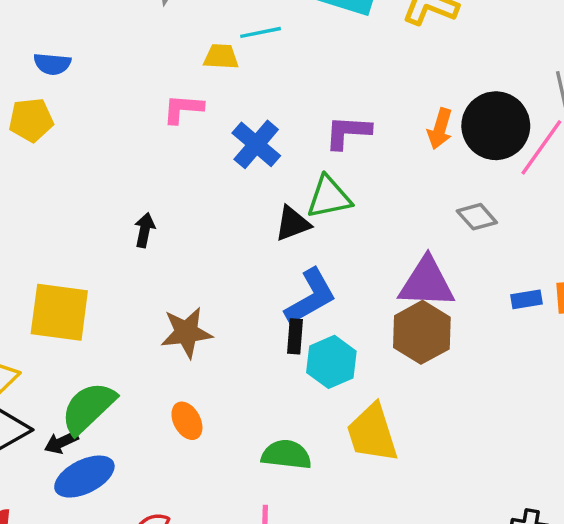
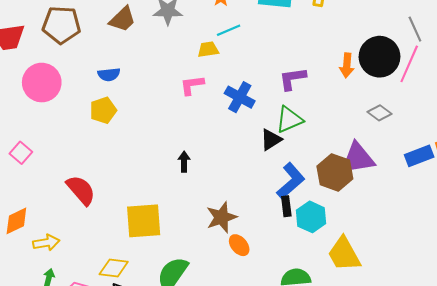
blue rectangle: (527, 299) -> (419, 156), size x1.5
brown hexagon: (422, 332) -> (335, 172), moved
orange ellipse: (187, 421) -> (239, 245), moved

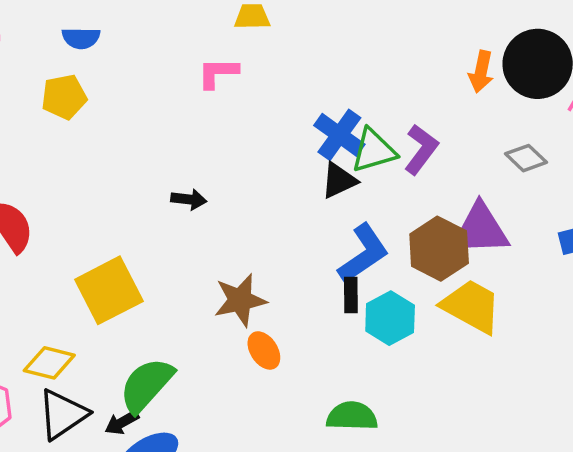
purple L-shape: (293, 79) -> (421, 149), moved, turned 128
blue cross: (240, 97) -> (339, 135), moved
black arrow: (184, 162) -> (189, 199), turned 90
yellow square: (144, 221) -> (109, 290), turned -30
yellow trapezoid: (344, 254) -> (471, 306), moved, turned 141

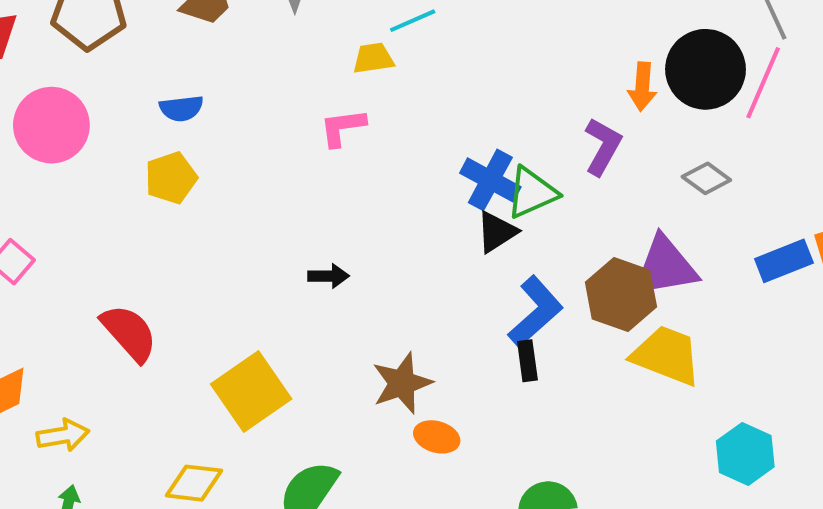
purple L-shape: (421, 149) -> (603, 146), moved
cyan hexagon: (390, 318) -> (745, 454), moved
orange ellipse: (264, 350) -> (437, 437), turned -33

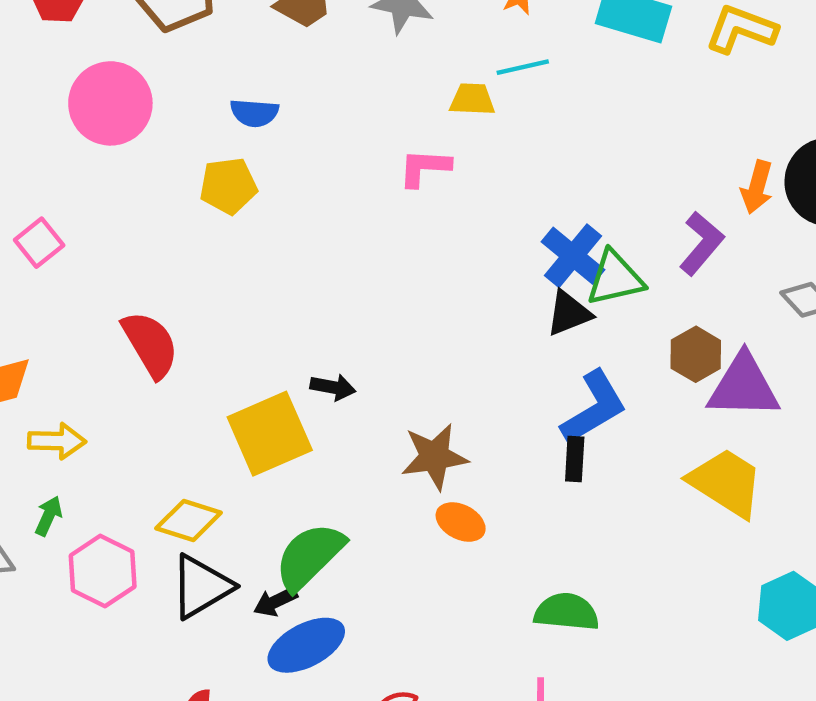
black arrow: (329, 276) -> (333, 387), moved
brown hexagon: (621, 294) -> (696, 354), moved, size x0.7

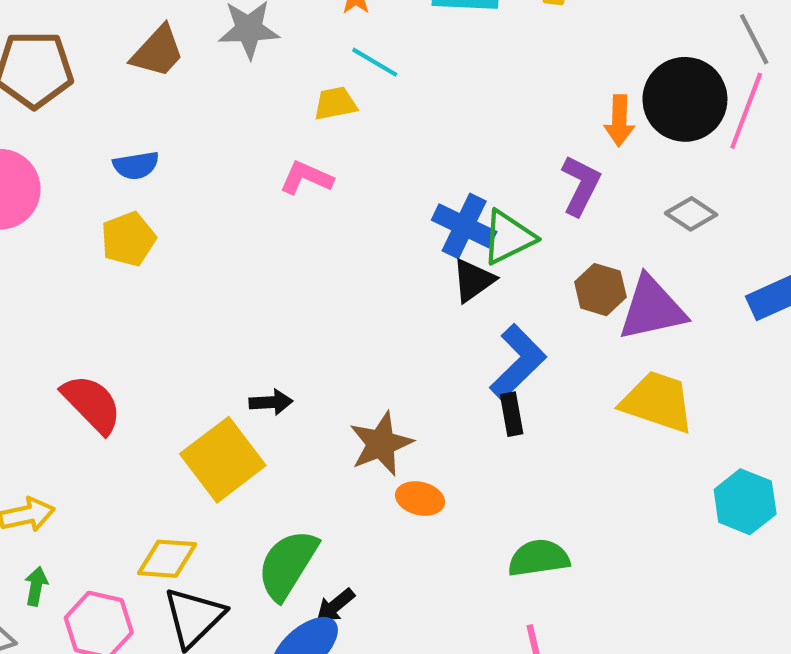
cyan line: (523, 67) -> (375, 62), turned 57
pink L-shape: (424, 168) -> (306, 178), turned 34
black arrow: (275, 602) -> (335, 605), moved

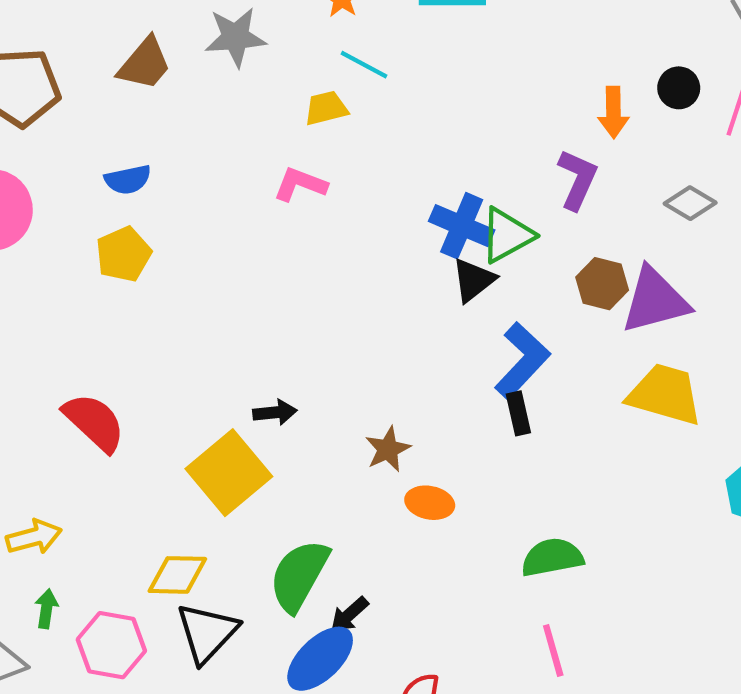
black circle: (685, 99) -> (679, 88), size x0.5
brown star: (381, 444) -> (388, 449), size x0.7

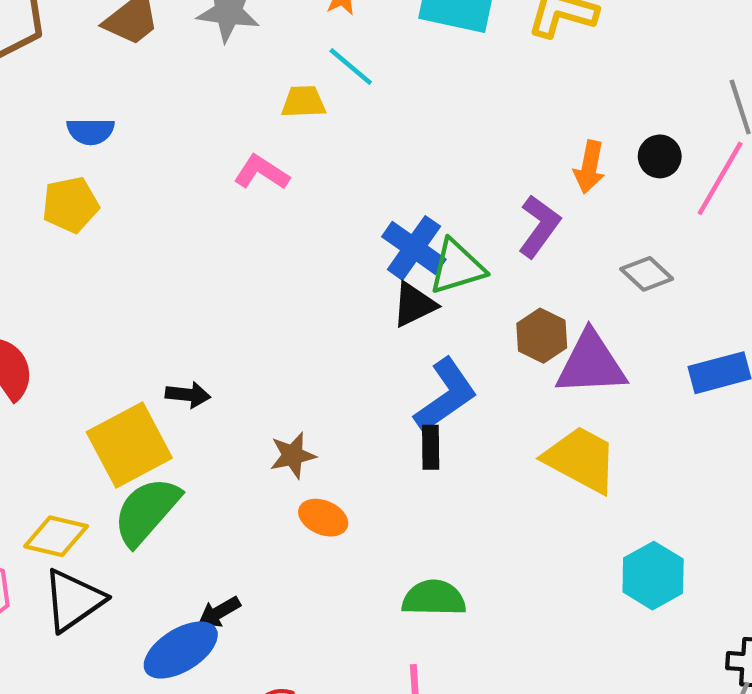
green semicircle: (299, 575) -> (147, 511), moved

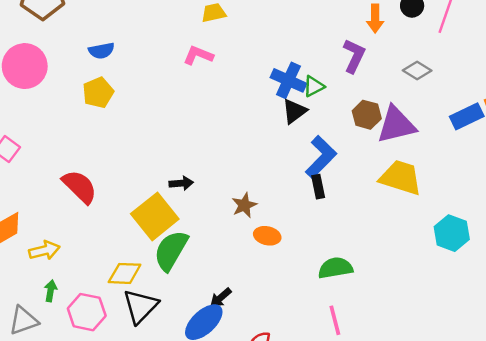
green triangle: (457, 267) -> (314, 86), size x0.7

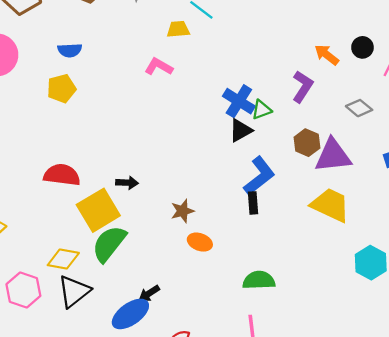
orange arrow: (375, 19) -> (327, 55), turned 120
red semicircle: (80, 187) -> (62, 175), moved, turned -45

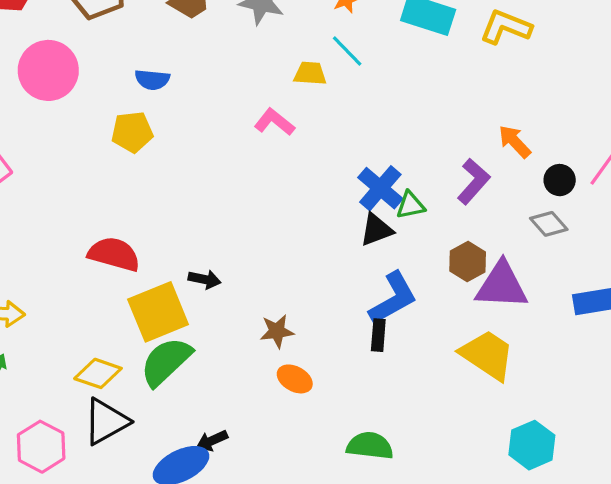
black circle: (362, 47) -> (560, 180), moved
pink hexagon: (23, 290) -> (41, 447), moved

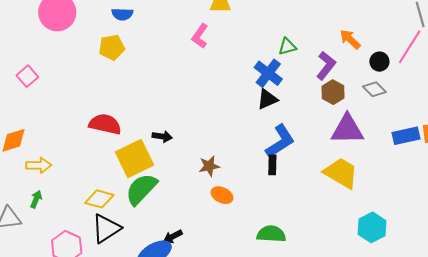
pink L-shape: (274, 122) -> (200, 36), turned -90
green triangle: (410, 205) -> (287, 47), moved
brown hexagon: (468, 261) -> (333, 92), moved

